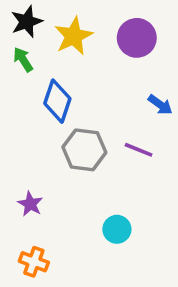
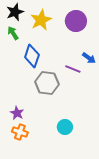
purple line: (139, 150) -> (73, 69), moved
orange cross: (34, 262) -> (20, 132), moved

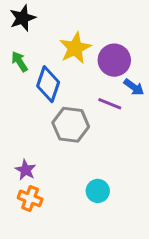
yellow star: (41, 20) -> (75, 48), moved
purple circle: (76, 21) -> (114, 60), moved
green arrow: (13, 33) -> (20, 62), moved

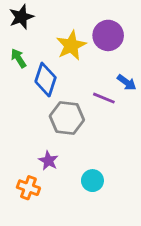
purple circle: (114, 60) -> (108, 35), moved
purple star: (26, 170) -> (48, 161), moved

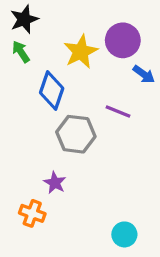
green arrow: (19, 58) -> (21, 52), moved
blue arrow: (127, 82) -> (144, 74), moved
cyan circle: (92, 181) -> (124, 234), moved

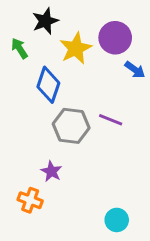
black star: (24, 19) -> (45, 21), moved
purple line: (118, 112) -> (111, 120), moved

